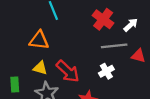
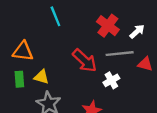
orange triangle: (39, 40) -> (23, 51), moved
red arrow: (68, 71) -> (85, 61), moved
green rectangle: (15, 84) -> (19, 79), moved

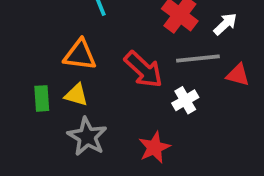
orange triangle: (23, 51) -> (80, 55), moved

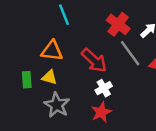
gray line: (198, 59) -> (130, 53), turned 60
white cross: (185, 100) -> (104, 88), moved

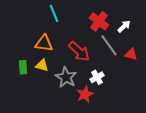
white cross: (104, 88) -> (97, 77), moved
gray star: (57, 105) -> (66, 77), moved

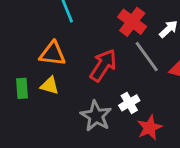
red arrow: (79, 51) -> (103, 65), turned -100
gray star: (66, 77) -> (96, 116), moved
red star: (85, 94) -> (150, 128), moved

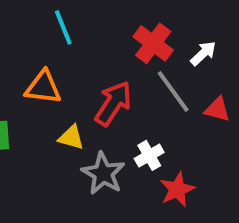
yellow triangle: (50, 86) -> (71, 137), moved

